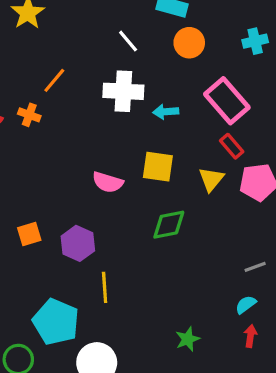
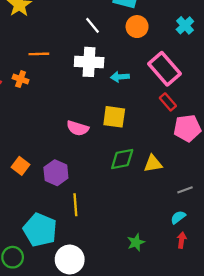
cyan cross: (255, 41) -> (185, 25), turned -30
orange line: (54, 80) -> (39, 54), turned 48
yellow triangle: (211, 179) -> (153, 164), moved, turned 42
orange square: (29, 234) -> (21, 166), turned -36

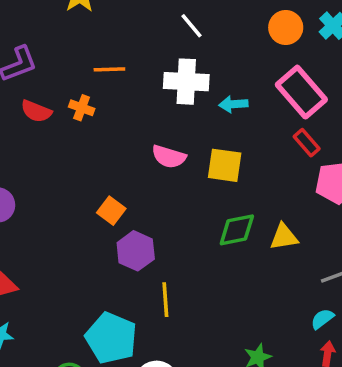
orange circle: (137, 27) -> (286, 27), moved
pink semicircle: (78, 128) -> (169, 157), moved
orange square: (21, 166) -> (111, 211), moved

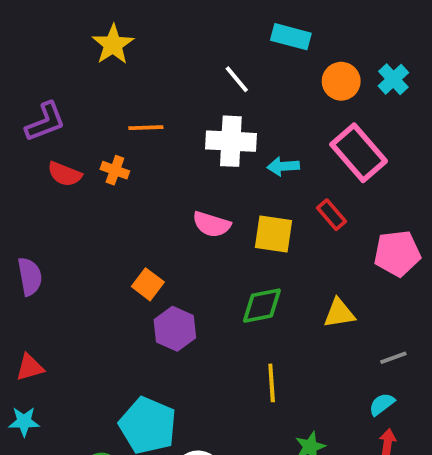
red rectangle: (307, 143) -> (331, 215), moved
green diamond: (237, 230) -> (262, 306), moved
yellow line: (165, 300) -> (272, 383), moved

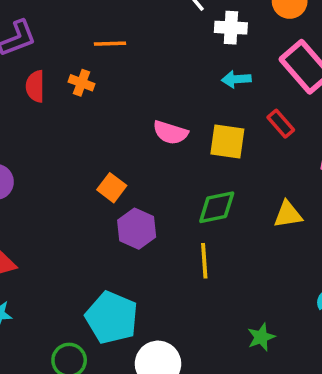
white cross: (231, 141) -> (231, 28), moved, size x0.7
red semicircle: (65, 174) -> (35, 86), turned 68
yellow line: (272, 383) -> (204, 261), moved

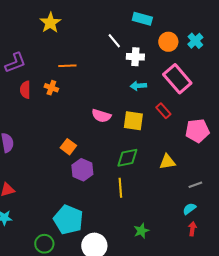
green star: (261, 337) -> (141, 231), moved

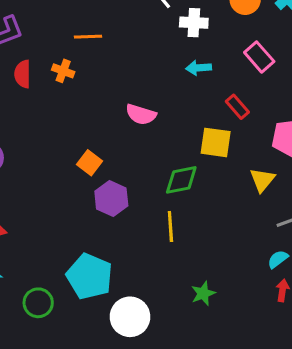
pink rectangle: (177, 79) -> (259, 57), size x0.7
yellow square: (133, 121) -> (216, 142), moved
yellow triangle: (167, 162) -> (262, 180), moved, turned -42
green circle: (44, 244) -> (38, 303), moved

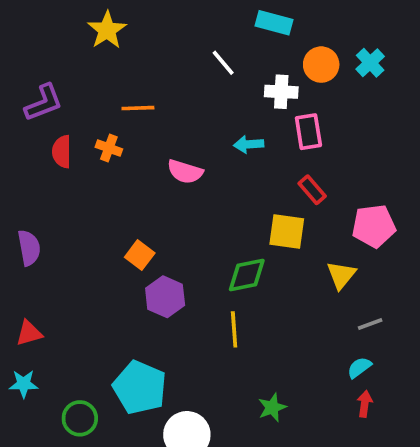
white cross: (194, 23) -> (281, 92), moved
pink rectangle: (259, 57) -> (308, 132), moved, turned 32
cyan arrow: (198, 68) -> (249, 144), moved
pink semicircle: (141, 114) -> (185, 172), moved

